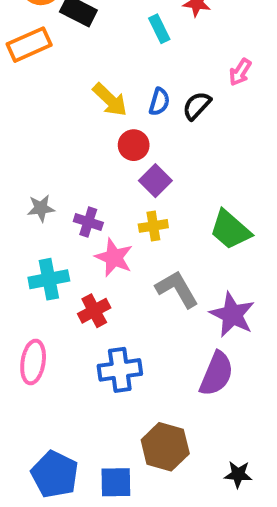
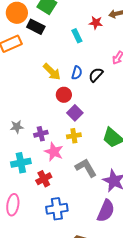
purple cross: (88, 222) -> (41, 134), turned -32

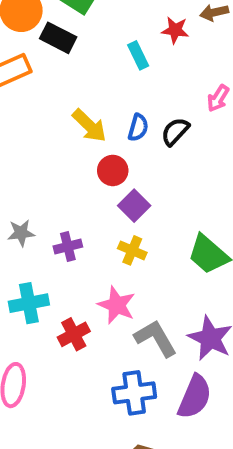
yellow cross: (74, 136) -> (132, 250), turned 32
pink star: (54, 152) -> (117, 305), moved
gray L-shape: (86, 168) -> (156, 338), moved
blue cross: (57, 209) -> (134, 393), moved

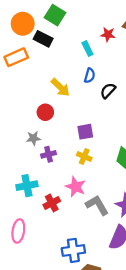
blue semicircle: (138, 128) -> (90, 76), moved
red circle: (113, 170) -> (45, 112), moved
purple square: (134, 206) -> (85, 132), turned 35
gray star: (21, 233) -> (33, 138), moved
blue cross: (134, 393) -> (73, 250), moved

